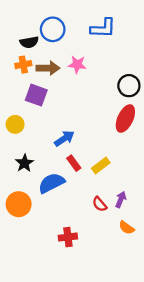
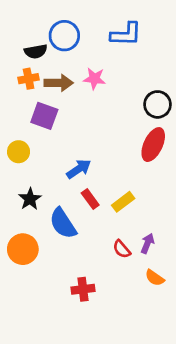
blue semicircle: (51, 183) -> (63, 223), turned -96

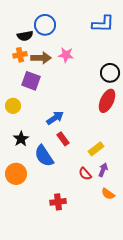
blue L-shape: (126, 34) -> (103, 24), moved
yellow rectangle: (123, 202) -> (96, 149), moved

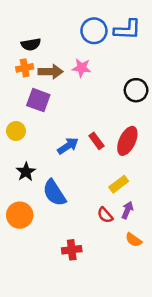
blue circle: (45, 25) -> (94, 31), moved
red ellipse: (107, 101) -> (127, 141), moved
red rectangle: (63, 139) -> (96, 141), moved

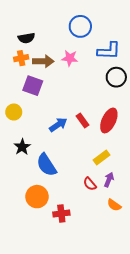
blue L-shape: (127, 30) -> (109, 51), moved
orange circle: (20, 215) -> (37, 197), moved

